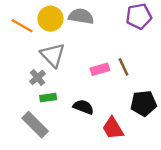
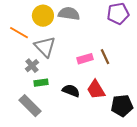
orange line: (22, 26) -> (19, 33), moved
black pentagon: (143, 103) -> (122, 106), moved
red trapezoid: (113, 128) -> (96, 90), moved

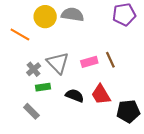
gray triangle: (45, 47) -> (58, 63), moved
gray rectangle: (30, 106) -> (31, 111), size x0.7

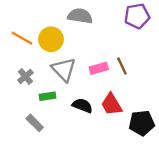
yellow circle: (45, 17) -> (51, 39), moved
gray cross: (34, 69) -> (25, 76), moved

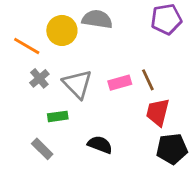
yellow circle: (51, 39) -> (62, 30), moved
gray cross: (25, 76) -> (39, 78), moved
red trapezoid: (111, 104) -> (158, 112), moved, turned 45
black semicircle: (82, 106) -> (100, 145), moved

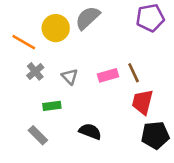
gray semicircle: (97, 19) -> (88, 18), turned -52
gray triangle: (77, 84) -> (70, 77), size x0.6

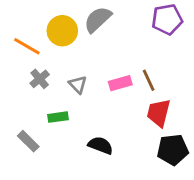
gray rectangle: (38, 135) -> (28, 141), moved

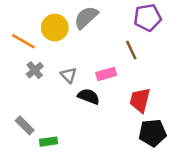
brown line: (149, 80) -> (131, 50), moved
green rectangle: (58, 117) -> (49, 142), moved
black semicircle: (101, 145) -> (89, 96), moved

